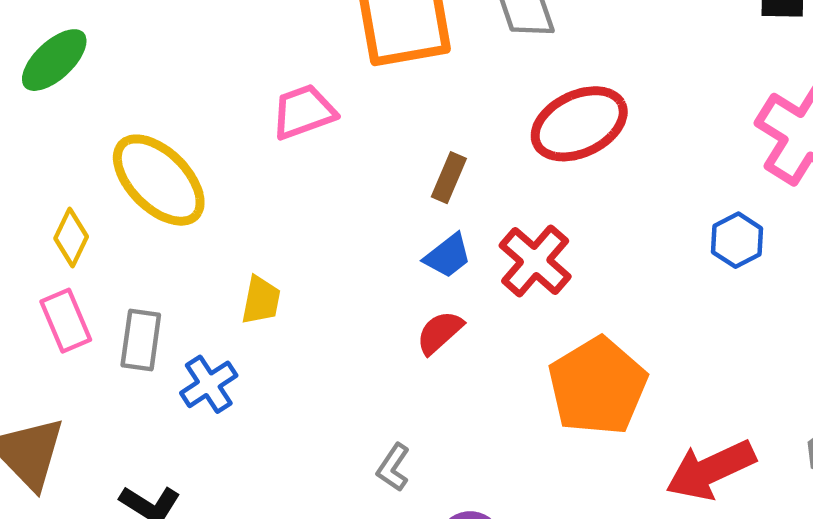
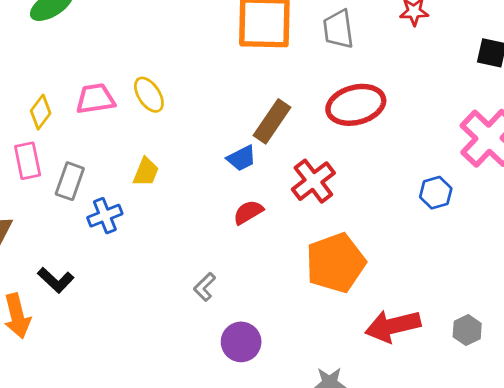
pink trapezoid: (304, 112) -> (95, 99), moved
brown rectangle: (449, 178) -> (272, 121), size x1.5
yellow ellipse: (159, 180) -> (149, 95), moved, size x0.6
blue trapezoid: (448, 256) -> (241, 158), moved

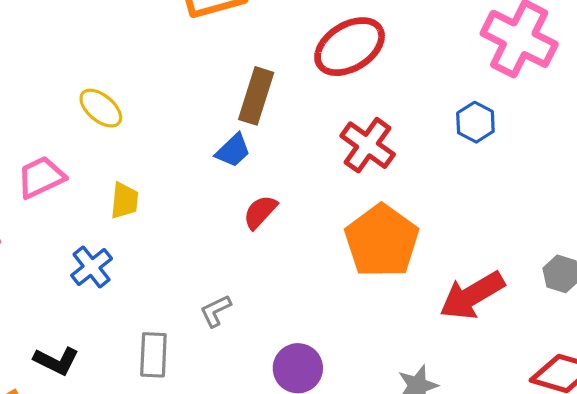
pink trapezoid: (95, 99) -> (41, 177), moved
gray rectangle: (70, 181) -> (153, 355), moved
red cross: (313, 181) -> (368, 145), moved
gray L-shape: (205, 287) -> (216, 311), moved, turned 36

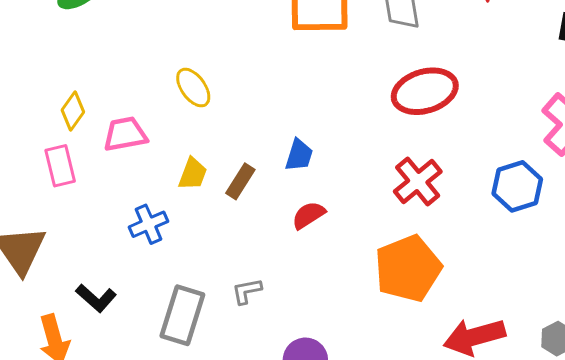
brown rectangle: (256, 96) -> (240, 181), moved, size x0.7
blue hexagon: (475, 122) -> (517, 186), size x1.4
blue trapezoid: (233, 151) -> (299, 155), turned -44
gray rectangle: (153, 355) -> (182, 315), size x1.4

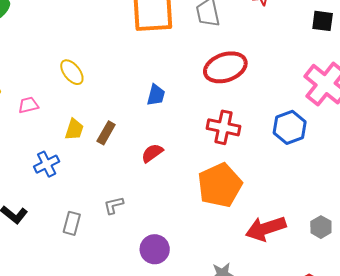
pink trapezoid: (125, 134) -> (28, 105), size x0.7
blue trapezoid: (299, 155) -> (156, 95), moved
red cross: (418, 181) -> (223, 127), turned -36
gray rectangle: (182, 315) -> (72, 223), size x0.6

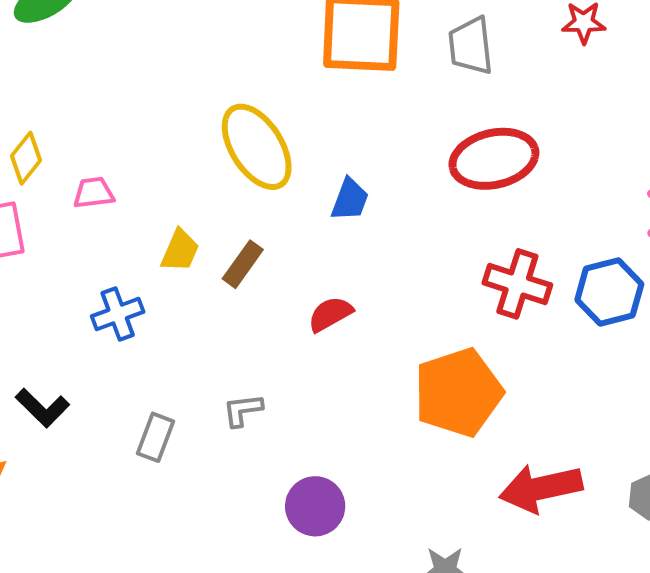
yellow ellipse: (72, 72) -> (257, 147), moved, size x1.6
red cross: (223, 127) -> (517, 284), moved

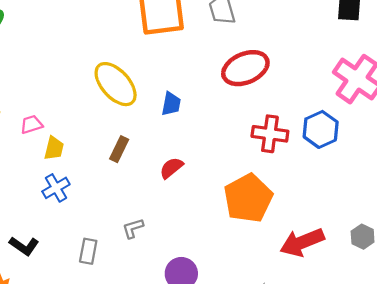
yellow trapezoid: (180, 251) -> (54, 148), moved

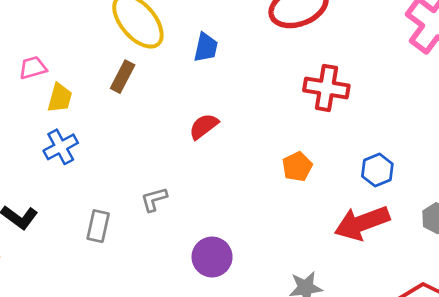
blue hexagon: (321, 129) -> (377, 170), moved, size x0.7
brown rectangle: (119, 149) -> (123, 77), moved
orange pentagon: (248, 198) -> (297, 167), size x0.5

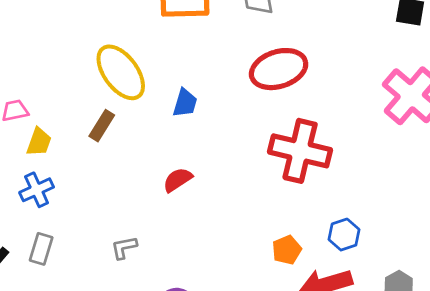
red cross: (326, 88) -> (300, 151), size x1.4
orange pentagon: (297, 167) -> (287, 250), moved
gray rectangle: (98, 226) -> (41, 249), moved

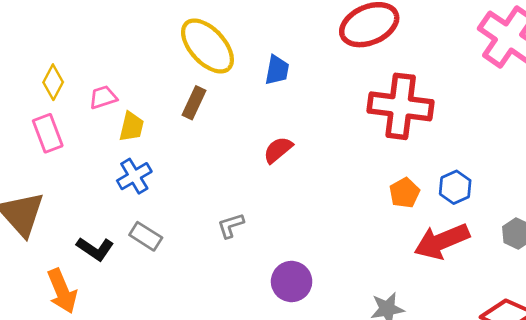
gray rectangle: (41, 249) -> (146, 236), turned -68
orange pentagon: (287, 250) -> (404, 193), moved

